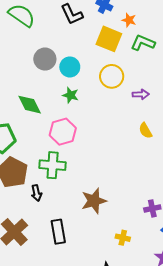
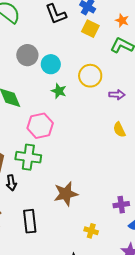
orange star: (129, 20) -> (122, 20), moved
yellow square: (109, 39) -> (90, 29), moved, size x0.7
green star: (71, 95) -> (59, 91), moved

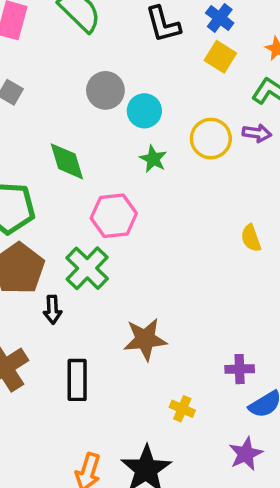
purple arrow: (117, 95) -> (257, 133), moved
green cross: (28, 157) -> (87, 268), turned 30

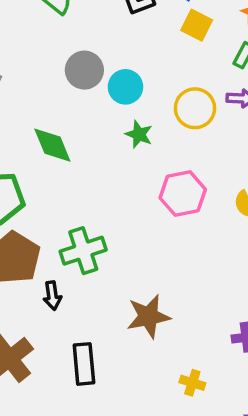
pink hexagon: (114, 216) -> (183, 194), moved
green cross: (87, 268) -> (83, 251), turned 33

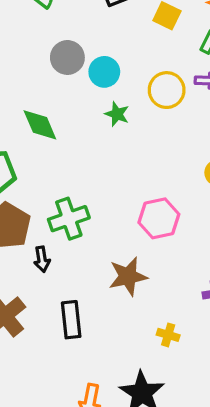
pink hexagon: (183, 194) -> (159, 218), moved

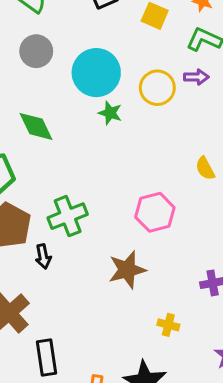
gray circle: (67, 57) -> (36, 51), moved
cyan circle: (104, 72) -> (96, 73), size x1.6
black rectangle: (71, 320) -> (46, 357), moved

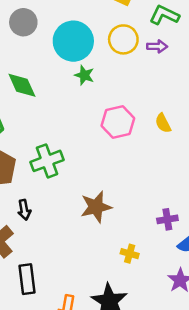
yellow circle: (157, 88) -> (123, 39), moved
pink hexagon: (155, 212) -> (118, 122), moved
black arrow: (43, 256) -> (24, 210), moved

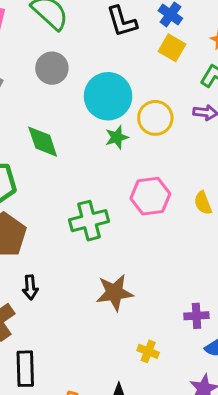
yellow circle: (123, 39) -> (155, 118), moved
green star: (84, 75) -> (117, 137), turned 30
green cross: (47, 161) -> (89, 221), moved

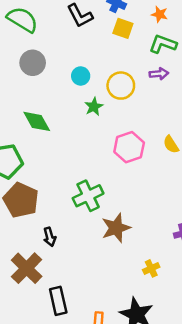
cyan circle: (108, 96) -> (81, 76), size x0.5
green cross: (89, 221) -> (88, 196), moved
yellow cross: (148, 351) -> (151, 268), turned -35

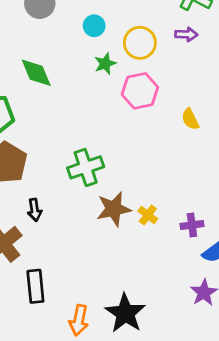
pink hexagon: (129, 147) -> (140, 91), moved
yellow cross: (151, 268) -> (148, 215), moved, turned -35

